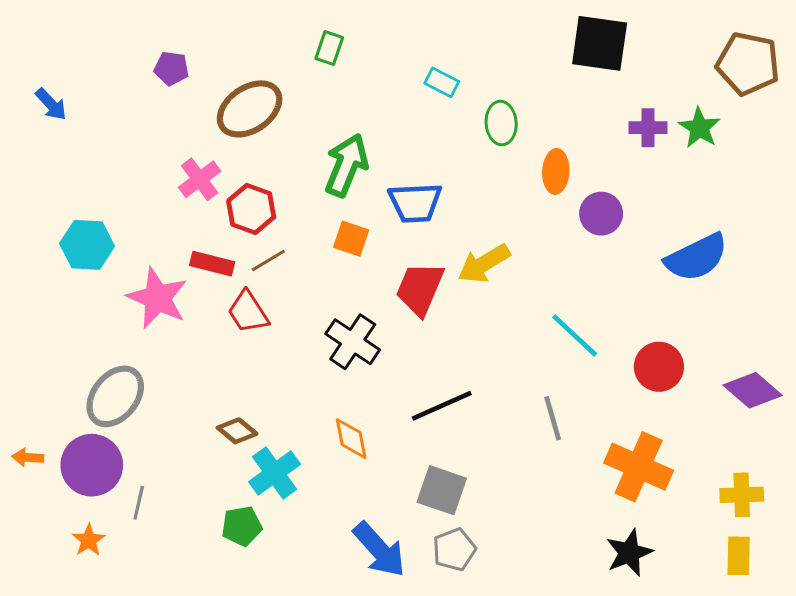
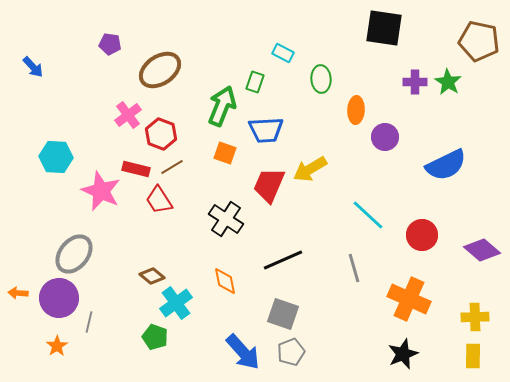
green rectangle: (329, 48) -> (255, 82), moved
green pentagon: (242, 526) -> (155, 337), turned 30

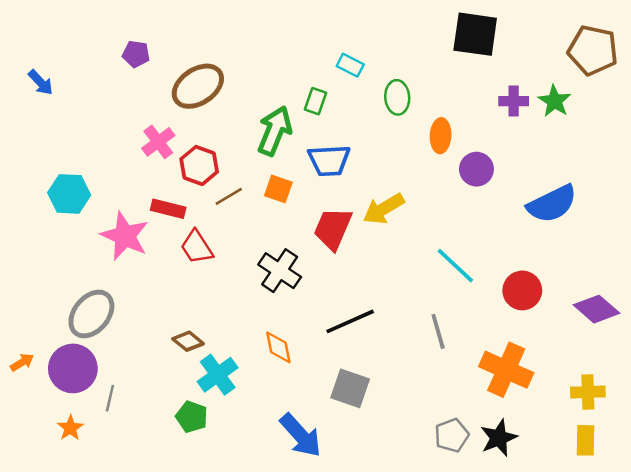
brown line: (172, 167) -> (229, 196), moved
orange arrow: (18, 293) -> (22, 362), turned 144
gray pentagon: (291, 352) -> (452, 435), moved

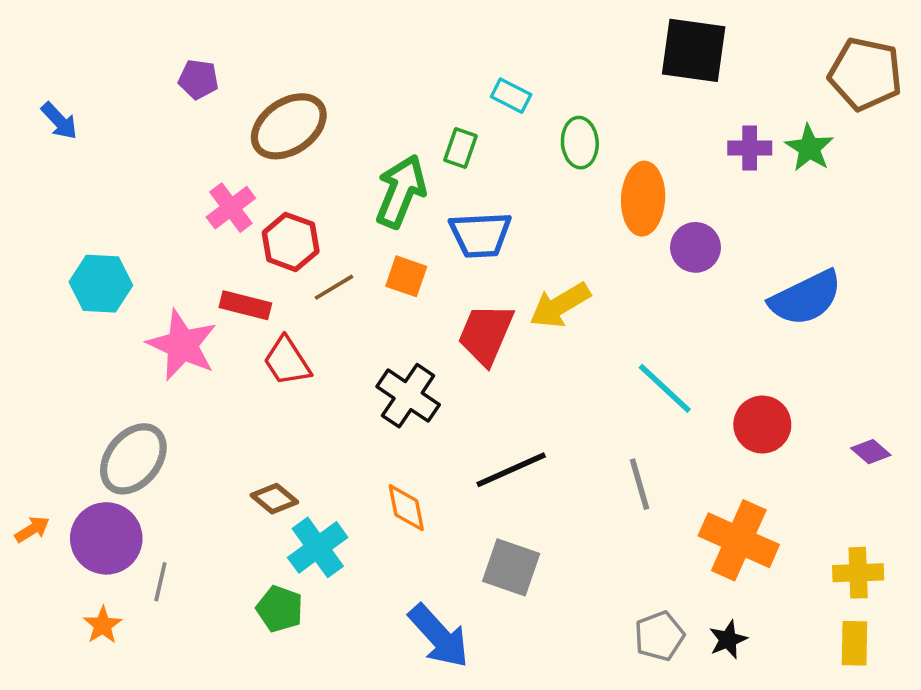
orange ellipse: (441, 136) -> (643, 199), size x1.4
purple diamond: (597, 309) -> (871, 452), size x0.6
black star: (499, 438) -> (728, 640), size x0.7

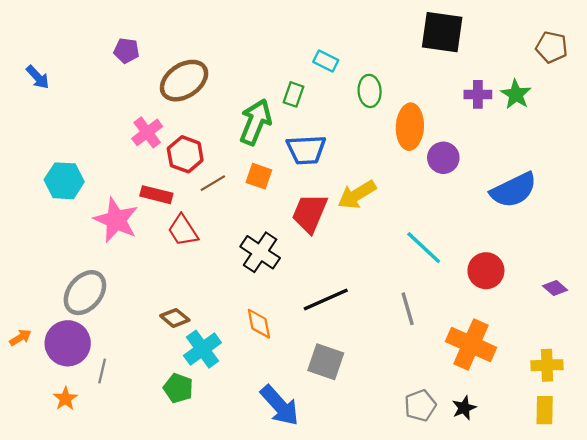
brown pentagon: (865, 74) -> (552, 47), size x0.7

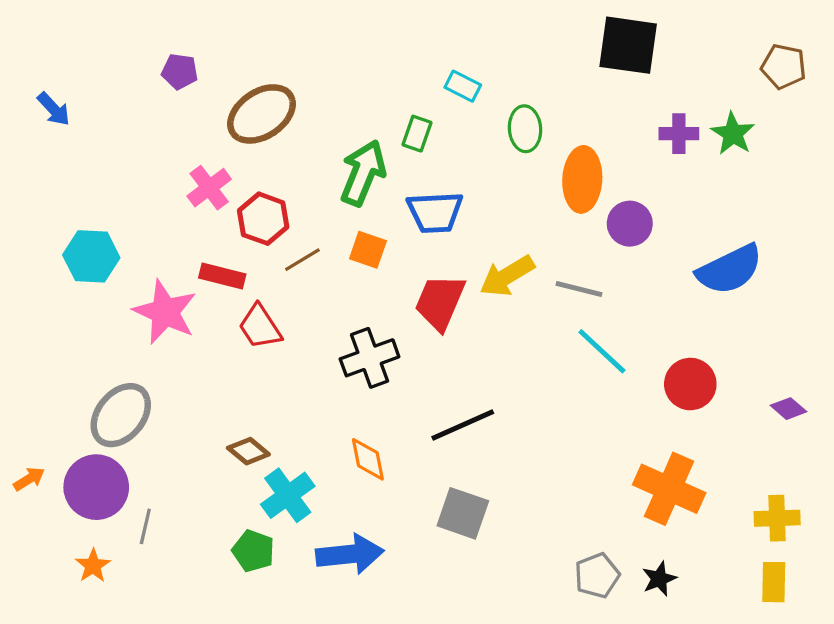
black cross: (260, 252) -> (370, 358), turned 36
gray line: (408, 309) -> (579, 289), moved, turned -60
blue arrow: (280, 406) -> (350, 554), moved, turned -54

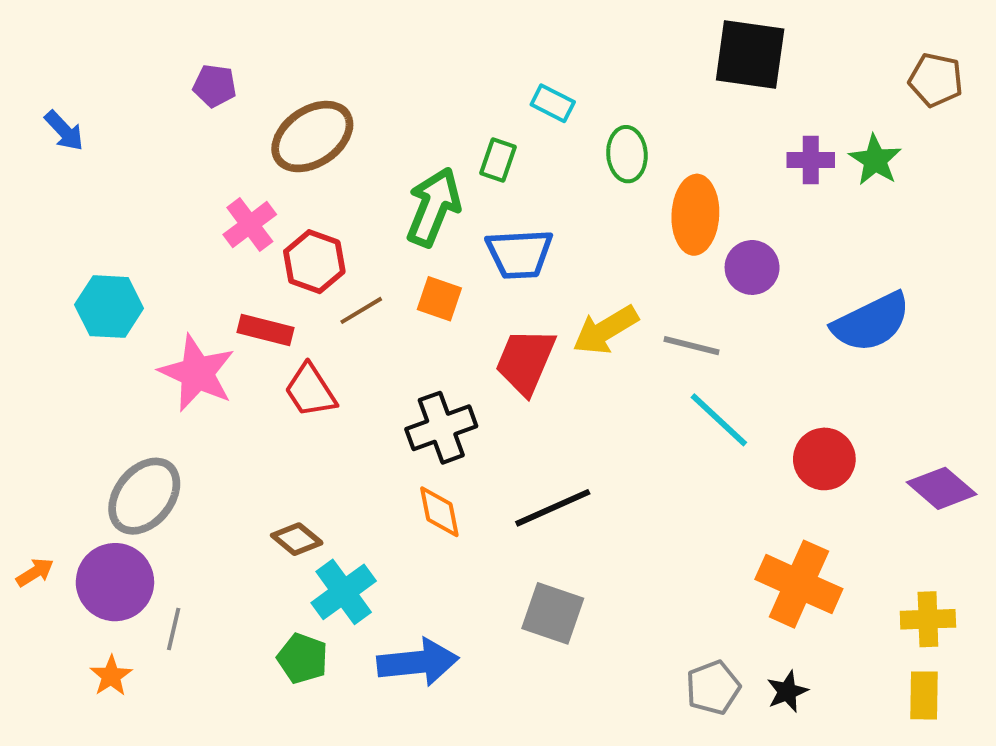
purple diamond: (789, 409) -> (942, 488), size x1.6
orange diamond: (368, 459) -> (439, 512), moved

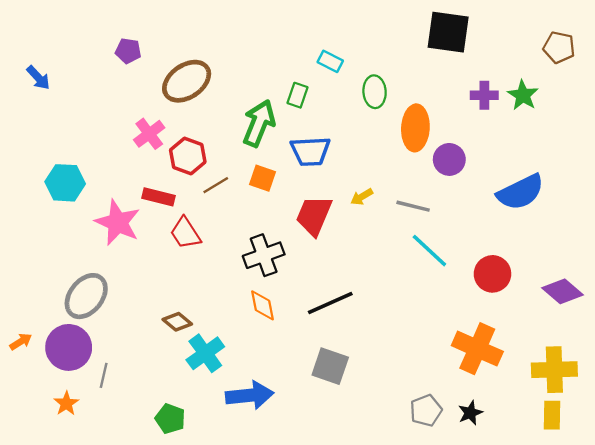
yellow arrow: (605, 330) -> (362, 197), size x0.6
yellow cross: (928, 619) -> (554, 370), size x1.4
green pentagon: (303, 658) -> (170, 419), moved

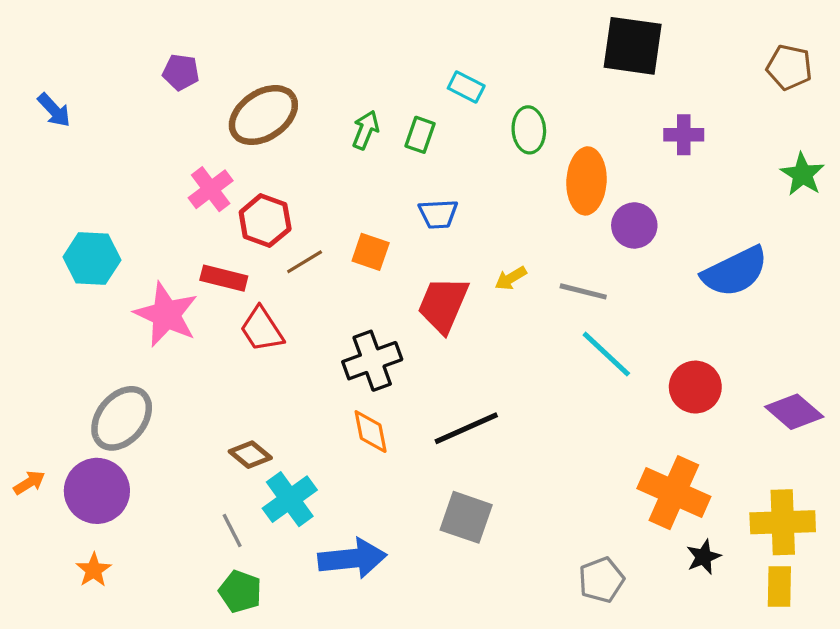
green star: (523, 95) -> (802, 174), moved
green arrow: (259, 123) -> (366, 130), moved, size x0.6
blue trapezoid: (310, 151) -> (438, 214), size x0.7
gray line: (104, 375) -> (232, 530), moved, turned -40
black star: (470, 413) -> (704, 557), moved

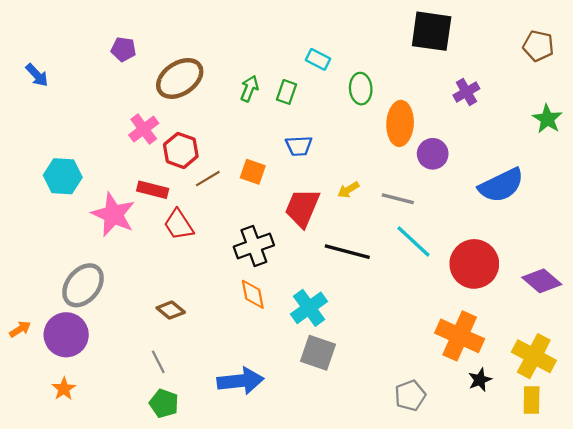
purple cross: (684, 135) -> (466, 92), turned -30
red circle: (695, 387) -> (474, 264), size x1.4
black line: (466, 428) -> (347, 252), moved, turned 39
cyan cross: (290, 499) -> (309, 308), moved
yellow cross: (783, 522) -> (534, 356), turned 30

